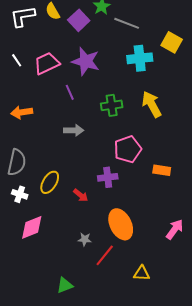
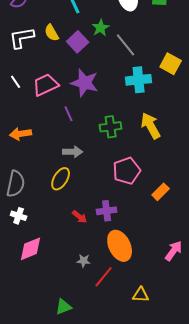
gray line: (127, 23) -> (126, 45), turned 30
orange rectangle: (162, 170) -> (161, 192), turned -54
purple cross: (108, 177) -> (107, 211), moved
yellow ellipse: (50, 182) -> (61, 179), moved

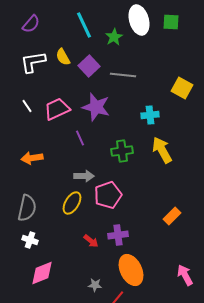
green star: (101, 28) -> (114, 37), moved
gray line: (126, 45) -> (123, 75), moved, turned -45
cyan cross: (139, 80) -> (150, 115), moved, size x0.7
pink pentagon: (127, 171) -> (108, 195), moved
pink arrow: (174, 251) -> (185, 275), turned -65

